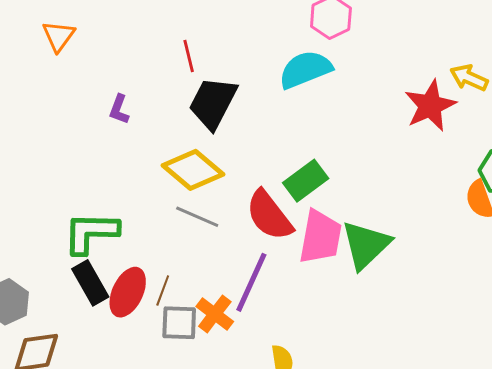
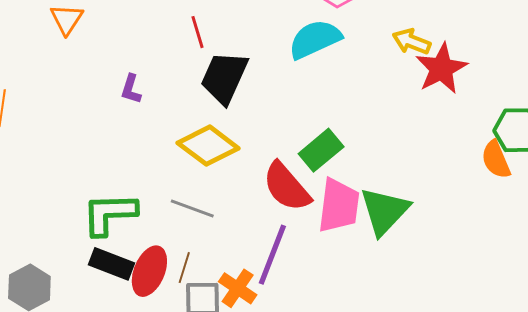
yellow arrow: (469, 78) -> (412, 41), moved
gray line: (197, 217) -> (192, 208), moved
black rectangle: (90, 283) -> (112, 264), turned -36

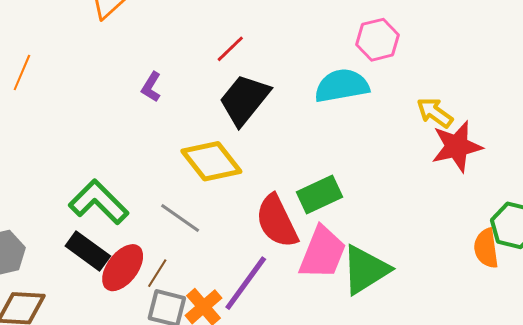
red line: (198, 32) -> (230, 49), turned 48
green L-shape: (109, 214) -> (99, 202), turned 32

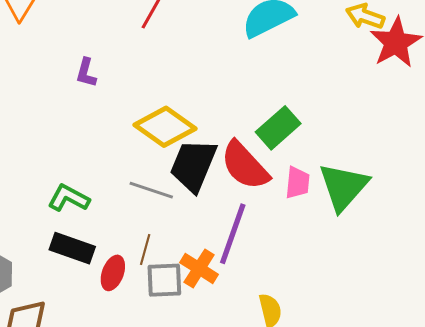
black trapezoid: (244, 100) -> (193, 165), moved
green L-shape: (99, 202) -> (69, 198), size x0.7
pink trapezoid: (322, 253) -> (298, 183), size x0.6
red ellipse: (123, 268) -> (113, 273), moved, size x0.7

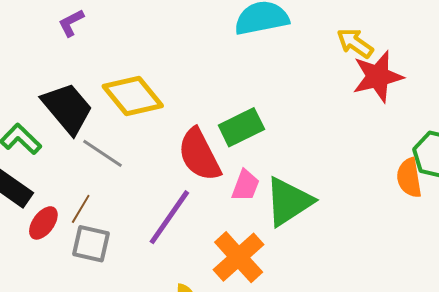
purple L-shape: (86, 73) -> (71, 23), turned 32
black trapezoid: (193, 165) -> (67, 108), moved, turned 102
orange cross: (199, 268) -> (239, 257), moved, size x1.4

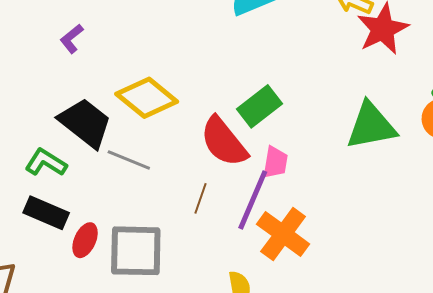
green triangle: (289, 201) -> (371, 126), moved, turned 34
brown line: (81, 209) -> (201, 198), moved
purple line: (169, 217) -> (253, 200), moved
gray square: (91, 244) -> (136, 251), size x1.5

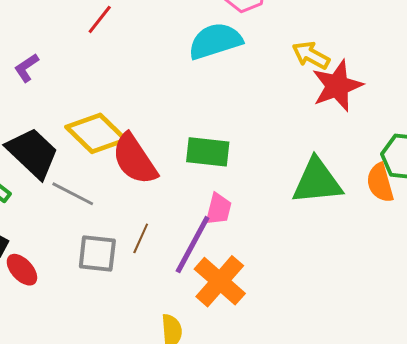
green rectangle: (260, 106) -> (208, 152), turned 39
red semicircle: (224, 142) -> (135, 159), moved
red ellipse: (85, 240) -> (22, 270), turned -72
gray square: (136, 251) -> (97, 253), moved, size x0.7

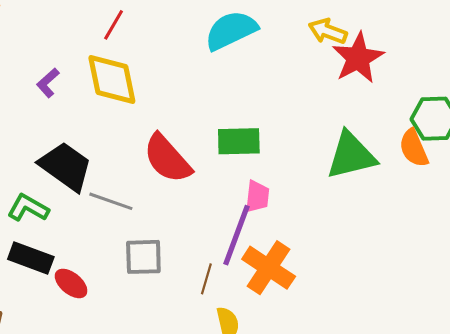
yellow diamond: (96, 133) -> (112, 79), moved, turned 42
brown line: (141, 238) -> (206, 279), moved

